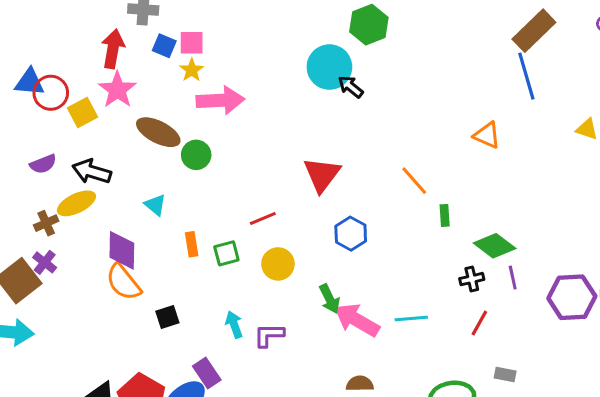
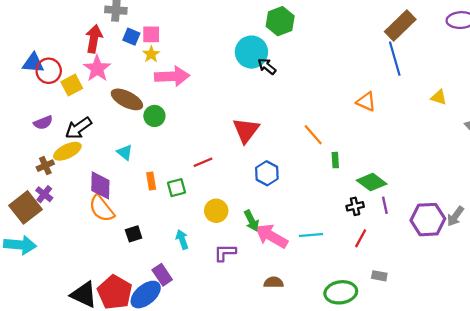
black arrow: (92, 172) -> (78, 128), turned -52
yellow circle: (278, 264) -> (216, 211), moved
purple L-shape: (269, 335) -> (225, 253), moved

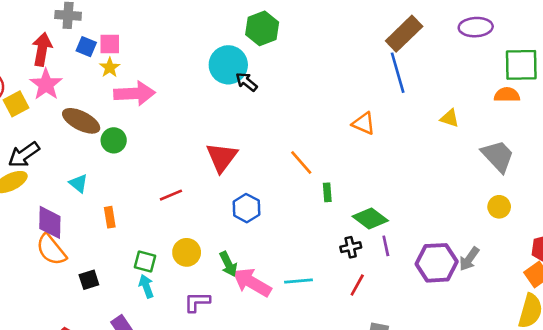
green square: (177, 188) -> (145, 261), moved, turned 30

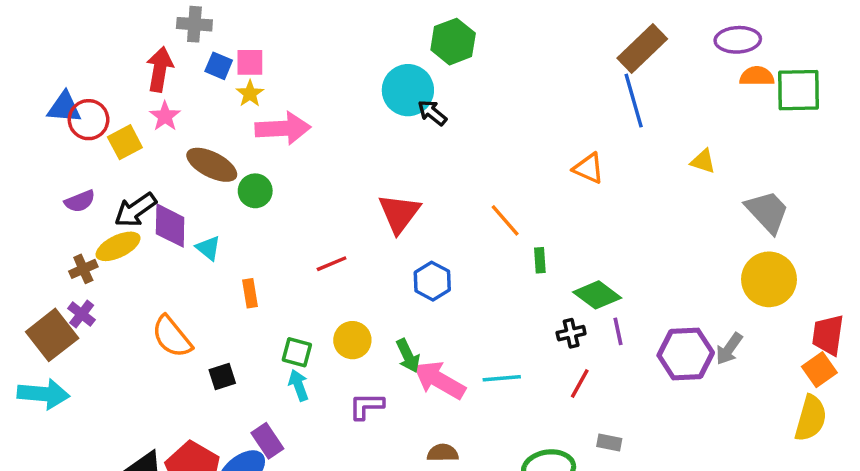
pink star: (46, 84) -> (165, 116), size x0.7
orange semicircle: (507, 95) -> (757, 76), moved
yellow circle: (499, 207) -> (769, 279), size x1.8
purple diamond: (50, 222) -> (170, 226), moved

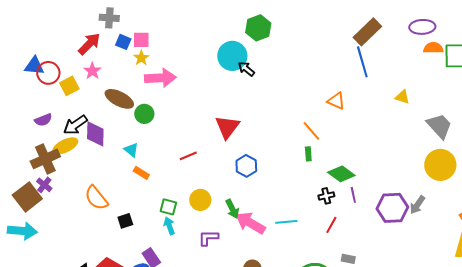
red arrow: (160, 69) -> (89, 44), turned 35
orange line: (505, 220) -> (311, 131), moved
cyan triangle: (208, 248) -> (131, 150), moved
brown cross: (83, 269) -> (45, 159), size x1.8
orange rectangle: (250, 293) -> (141, 173), turned -49

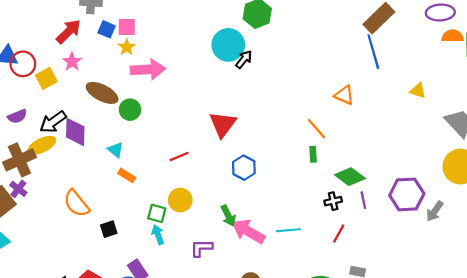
black arrow: (246, 69) -> (244, 59), turned 90
yellow circle: (200, 200) -> (180, 200), moved
purple hexagon: (392, 208) -> (407, 194), moved

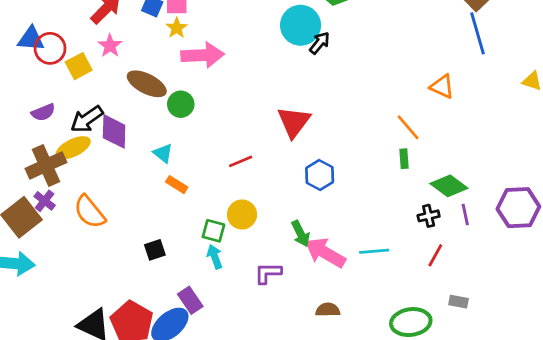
orange semicircle: (76, 203) -> (90, 212), moved

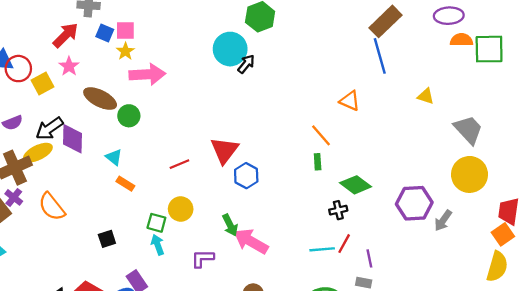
red triangle: (294, 122) -> (224, 150), moved
purple line: (465, 214) -> (369, 258), moved
cyan line: (374, 251) -> (322, 249), moved

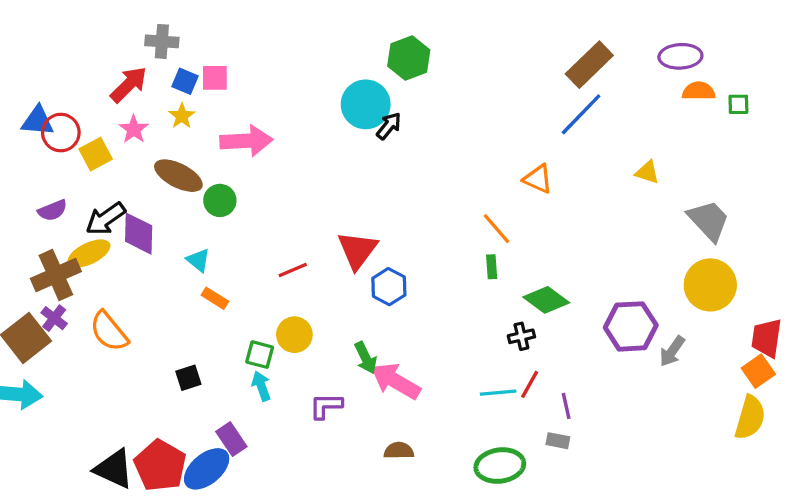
green square: (489, 49) -> (738, 104), size x0.5
yellow star: (125, 51) -> (182, 116), moved
blue line: (380, 56) -> (581, 114), turned 60

